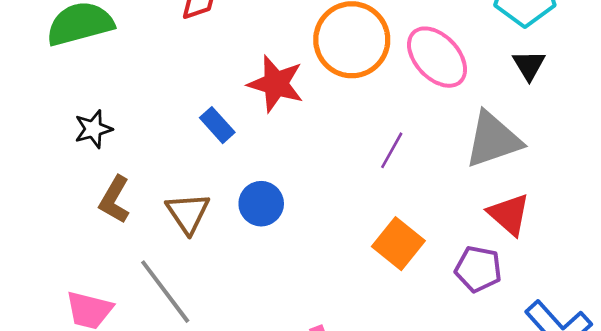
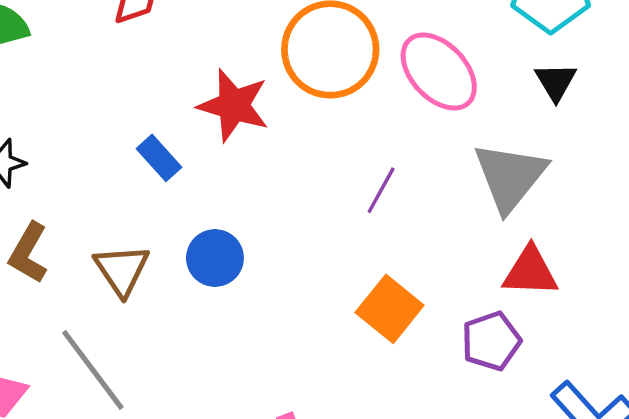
gray triangle: (493, 140) -> (510, 177), turned -32
red triangle: (509, 214) -> (530, 272), turned -39
purple pentagon: (478, 269) -> (491, 341), turned -30

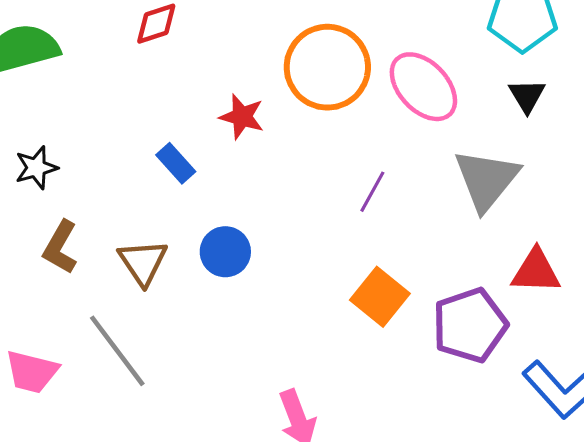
red star: (234, 105) -> (242, 117), size x0.7
red triangle: (530, 272) -> (536, 271), moved
purple pentagon: (491, 341) -> (470, 325), size x1.4

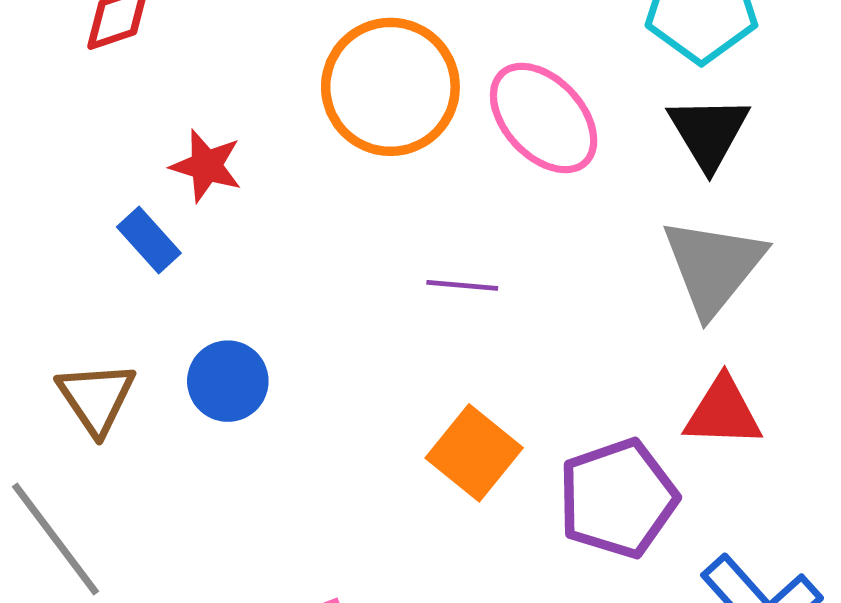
black triangle: (527, 96) -> (709, 132), size x1.4
red star: (242, 117) -> (206, 166), moved
gray triangle: (486, 180) -> (713, 266), moved
purple line: (372, 192) -> (462, 285), turned 66

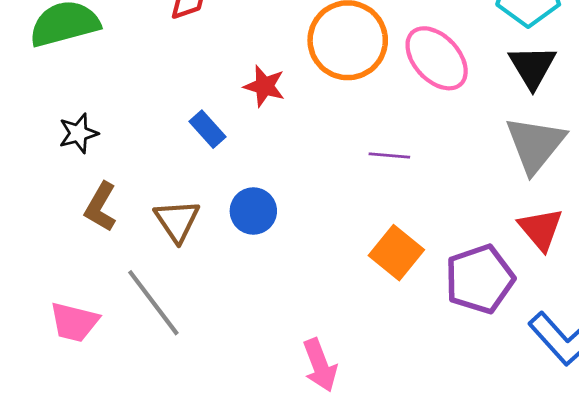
red star: (206, 166) -> (264, 86), moved
red triangle: (723, 412) -> (541, 229), turned 48

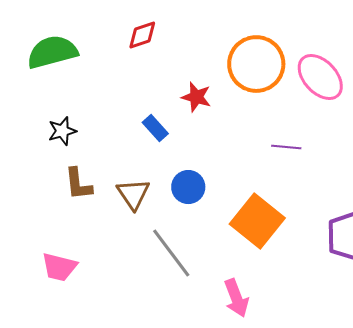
brown L-shape: (101, 207) -> (78, 184), turned -36
orange square: (396, 253) -> (257, 221), moved, size x1.4
gray line: (153, 303) -> (171, 253), moved

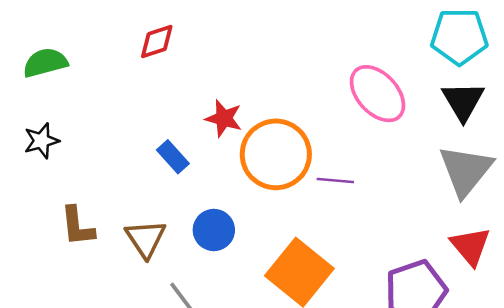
green semicircle: (52, 52) -> (45, 63), size x0.7
orange circle: (256, 64) -> (276, 154), moved
black star: (62, 131) -> (41, 141), moved

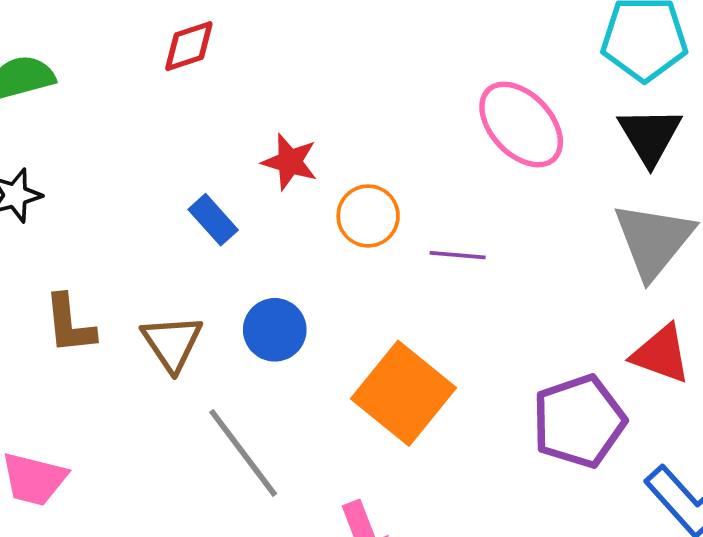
orange circle: (276, 154) -> (368, 216), size x0.6
red triangle: (470, 246) -> (661, 354), turned -30

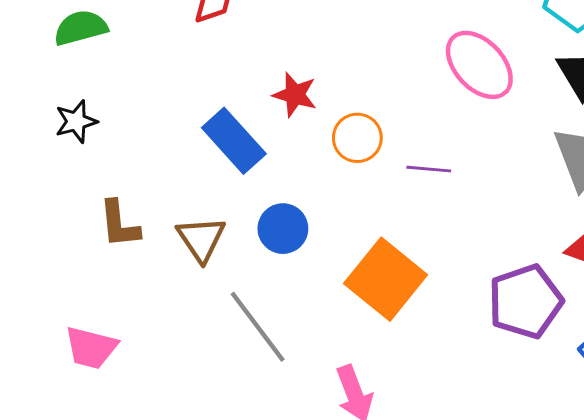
blue rectangle: (213, 220) -> (234, 141), size x1.6

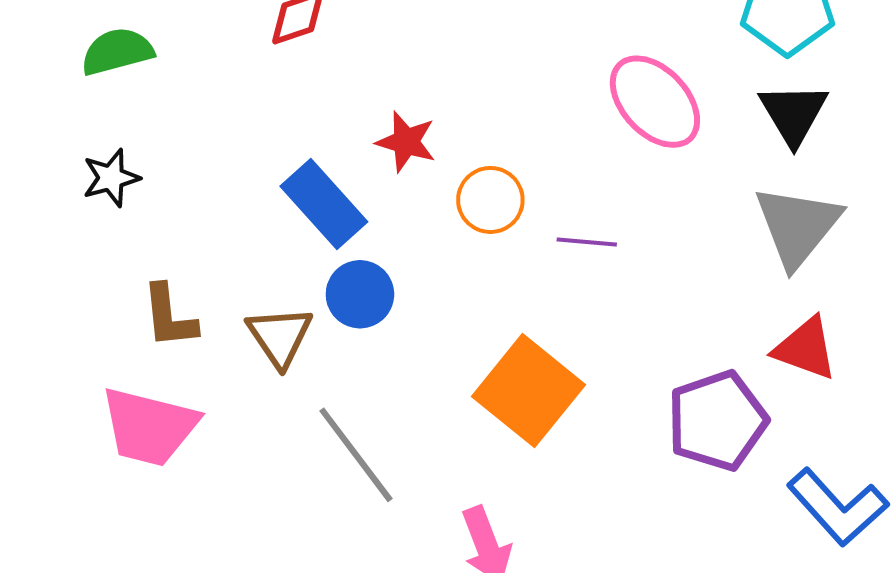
blue circle: (283, 229) -> (360, 294), moved
pink trapezoid: (91, 348) -> (149, 427), moved, size x1.4

